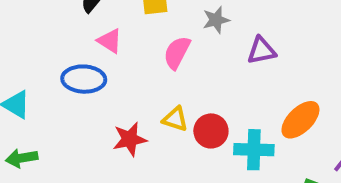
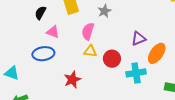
purple triangle: (261, 51) -> (139, 39), moved
yellow triangle: (175, 119) -> (90, 51), moved
red circle: (211, 131) -> (112, 59), moved

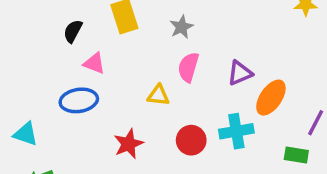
pink semicircle: (88, 31) -> (188, 67), moved
red circle: (112, 59) -> (191, 140), moved

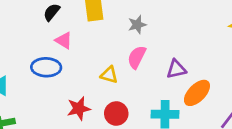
red circle: (191, 140) -> (116, 114), moved

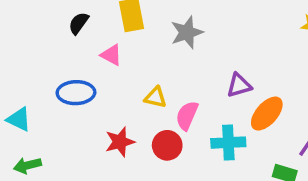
gray star: (137, 25) -> (187, 32), size x1.4
pink triangle: (64, 40) -> (111, 55), moved
pink semicircle: (137, 57) -> (187, 116), moved

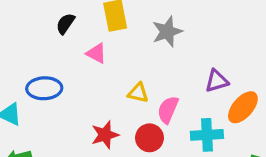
blue ellipse: (76, 93) -> (44, 88), moved

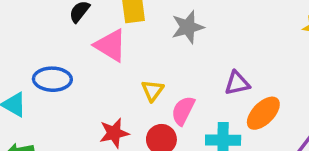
pink triangle: (96, 53) -> (111, 45), size x1.5
yellow triangle: (138, 93) -> (152, 90), turned 50

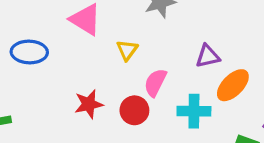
yellow triangle: (152, 90) -> (127, 50), moved

